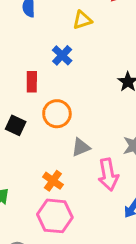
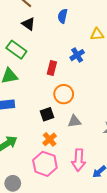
black square: (16, 125) -> (47, 114), moved, turned 32
pink arrow: (108, 175) -> (79, 160), moved

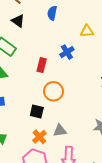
black square: (47, 114) -> (37, 111), turned 32
gray triangle: (74, 121) -> (60, 131), moved

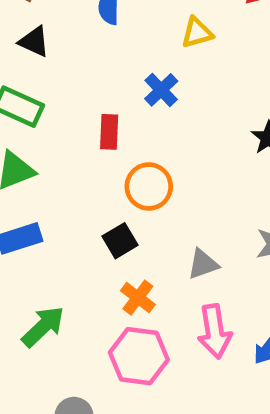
black square: (37, 111) -> (120, 241), turned -32
gray triangle: (60, 131) -> (203, 264), moved

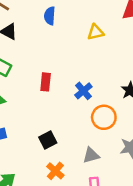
blue cross: (161, 90) -> (83, 91), moved
orange circle: (149, 186) -> (104, 117), moved

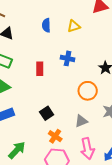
blue semicircle: (50, 16) -> (46, 25), moved
blue cross: (83, 91) -> (68, 58), moved, turned -32

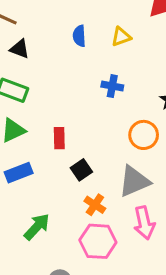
red rectangle: (40, 69) -> (59, 138), moved
gray triangle: (81, 121) -> (134, 181), size x1.6

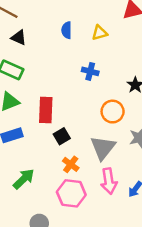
red rectangle: (59, 138) -> (46, 110), size x1.5
gray triangle: (134, 181) -> (103, 148), turned -32

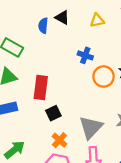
blue semicircle: (67, 30) -> (43, 26), moved
black triangle: (19, 38) -> (62, 17), moved
orange circle: (113, 112) -> (104, 77), moved

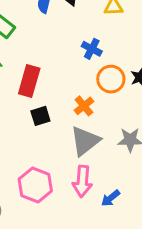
orange cross: (59, 140) -> (84, 106), moved

